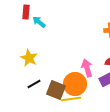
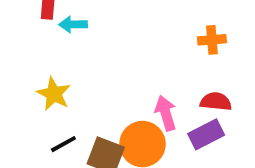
cyan arrow: (39, 22) -> (73, 24), turned -40

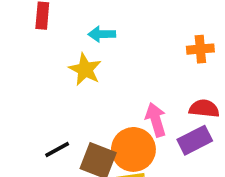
cyan arrow: (73, 24) -> (102, 34), moved
yellow star: (54, 94) -> (85, 70), moved

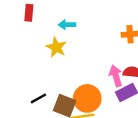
pink arrow: (156, 120) -> (116, 76), moved

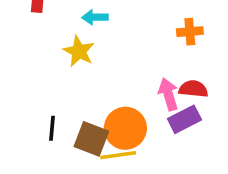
black line: (38, 98) -> (52, 128), turned -56

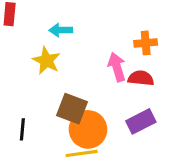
red semicircle: (193, 89) -> (141, 78), moved
pink arrow: (168, 94) -> (117, 67), moved
brown square: (91, 139) -> (72, 109), moved

